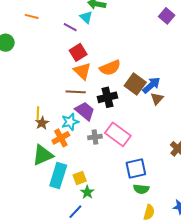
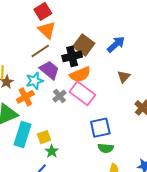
orange semicircle: (110, 68) -> (80, 75), moved
brown square: (135, 84) -> (84, 45), moved
brown line: (76, 92) -> (40, 51), turned -36
brown triangle: (157, 99) -> (124, 77), moved
gray cross: (95, 137) -> (59, 96), turned -32

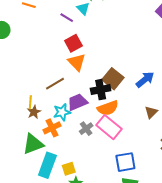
brown line: (40, 51) -> (55, 84), moved
purple trapezoid: (49, 70) -> (77, 102), turned -65

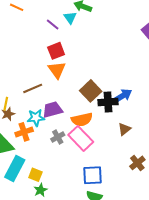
black cross: (101, 90) -> (108, 102), moved
yellow square: (69, 169) -> (35, 175), turned 32

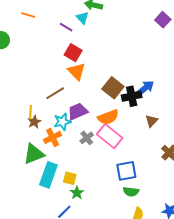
red square: (56, 51) -> (73, 53), turned -30

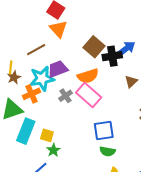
cyan star: (62, 122) -> (42, 79), size x1.4

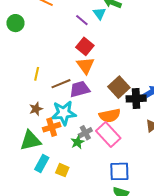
yellow line: (11, 68) -> (37, 74), moved
purple trapezoid: (58, 69) -> (80, 89), moved
cyan rectangle: (26, 131) -> (42, 163), size x0.7
green star: (53, 150) -> (78, 142), moved

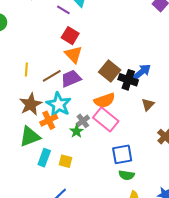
black cross: (136, 99) -> (128, 80), turned 30
brown star: (36, 109) -> (31, 104), size x1.6
cyan star: (64, 113) -> (59, 104), turned -30

